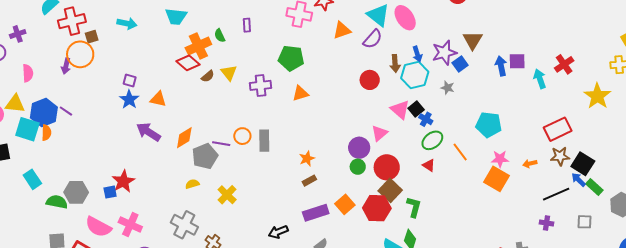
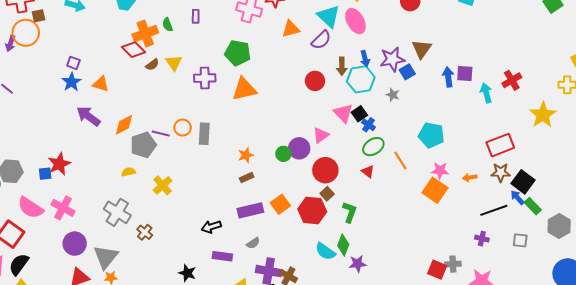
orange triangle: (300, 93) -> (244, 89), size x1.5
green circle: (358, 167) -> (283, 154), moved
brown square: (390, 190) -> (327, 194), size x0.6

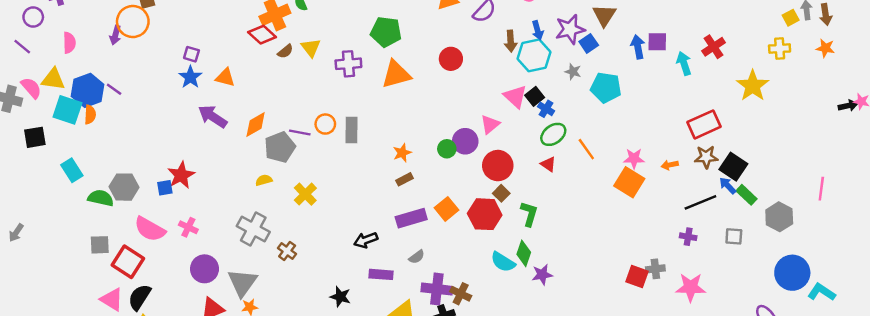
red circle: (315, 81) -> (451, 59), moved
cyan pentagon: (431, 135) -> (606, 87), moved
pink cross: (63, 208) -> (188, 227), size x0.7

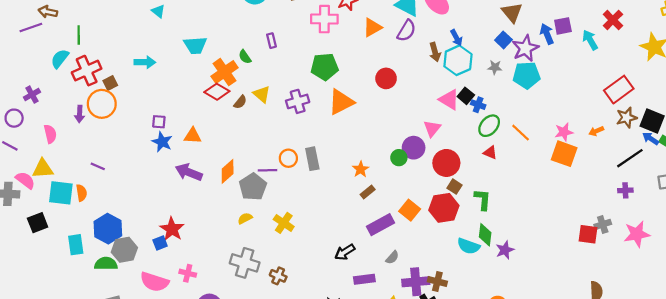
purple star: (570, 29) -> (525, 48), moved
purple arrow: (115, 35) -> (80, 114), moved
blue hexagon: (88, 90) -> (108, 229), moved
cyan rectangle: (72, 170) -> (76, 245), turned 36

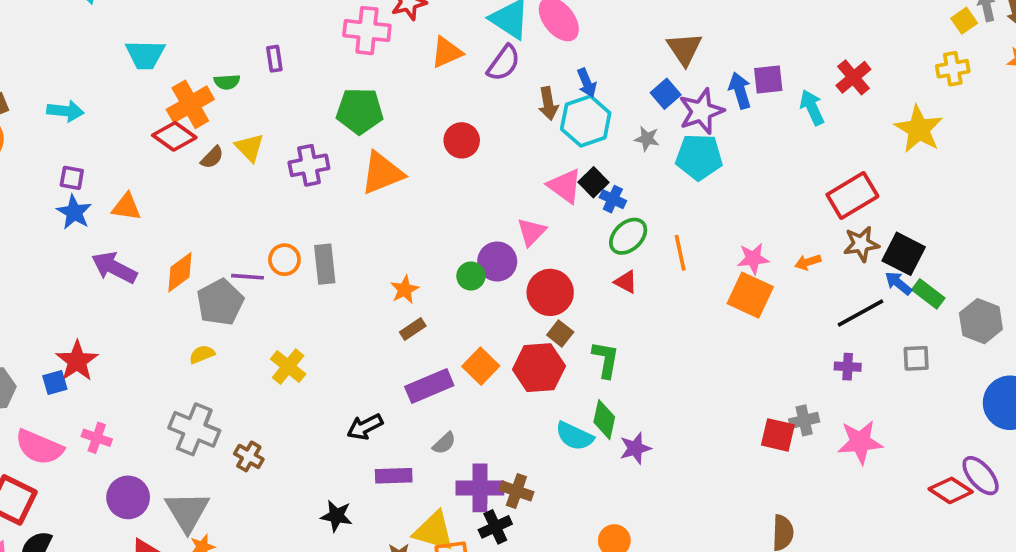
green semicircle: (245, 57) -> (227, 82), turned -64
cyan arrow: (145, 62) -> (65, 111), moved
orange line: (521, 133) -> (680, 253), turned 30
yellow cross: (284, 223) -> (288, 367), moved

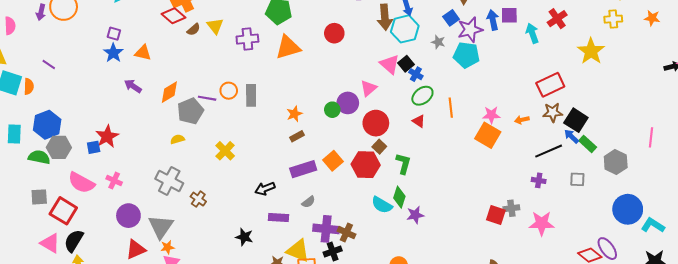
brown arrow: (548, 104) -> (385, 17), size x1.4
purple arrow: (114, 268) -> (133, 86), size x0.7

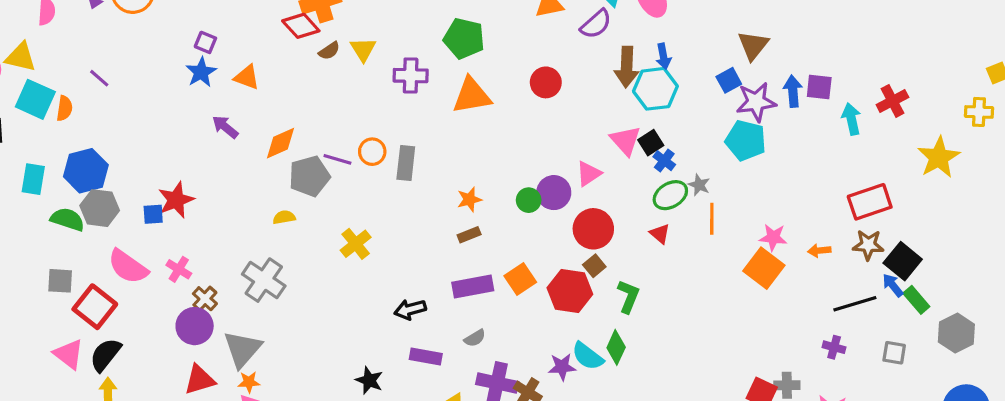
gray star: (438, 42) -> (699, 185), moved
brown cross: (198, 199) -> (205, 299), moved
purple star: (415, 215) -> (562, 367), moved

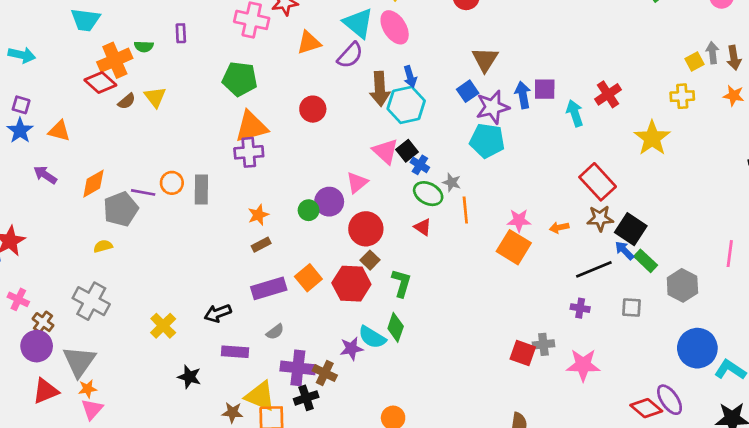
purple cross: (411, 76) -> (249, 152), moved
green ellipse: (670, 195) -> (428, 194), turned 64
red rectangle: (870, 202) -> (598, 182), turned 72
yellow cross: (356, 244) -> (163, 326), moved

